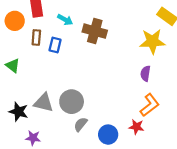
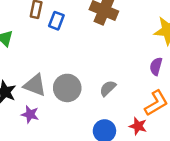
gray semicircle: (81, 124) -> (108, 88), moved
purple star: (33, 138) -> (30, 114), moved

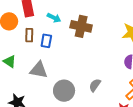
gray triangle: (35, 85) -> (39, 70), moved

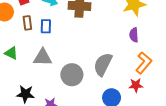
gray semicircle: (95, 85) -> (103, 64), size x1.6

